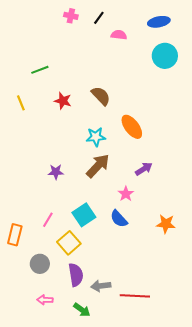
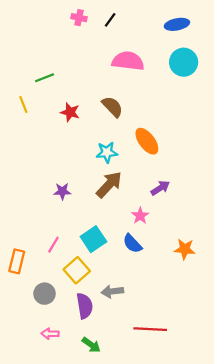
pink semicircle: (119, 35) -> (128, 61), moved, size x1.8
yellow line: (21, 103) -> (23, 104), moved
gray arrow: (101, 286) -> (112, 291), moved

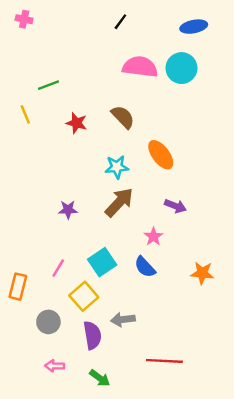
pink cross: (79, 18) -> (24, 19), moved
cyan circle: (184, 62) -> (181, 68), moved
purple arrow: (160, 188) -> (175, 206), turned 54

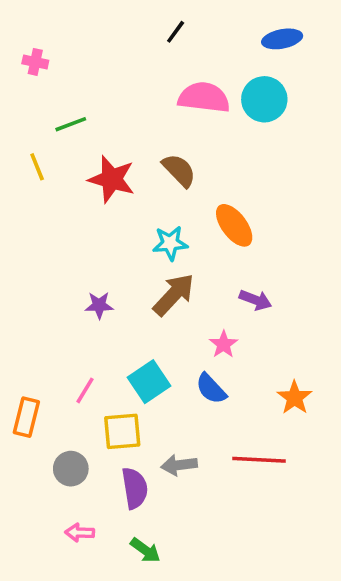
pink cross: (24, 19) -> (35, 62), moved
red star: (77, 123) -> (112, 179), size x1.5
orange star: (202, 273) -> (295, 398), turned 30
yellow square: (84, 296) -> (122, 431), turned 36
red line: (164, 361) -> (259, 460), moved

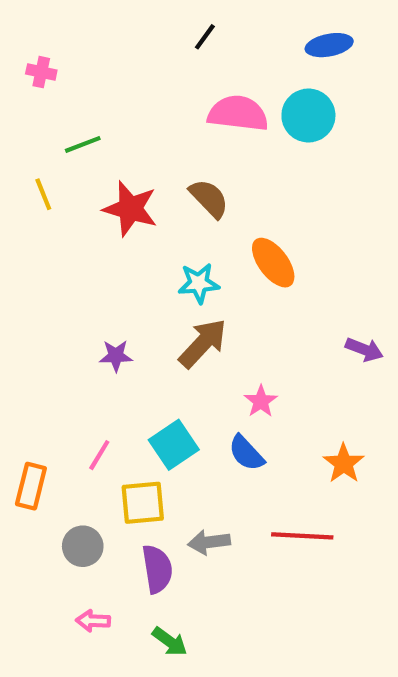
purple arrow: (255, 300) -> (364, 349), moved

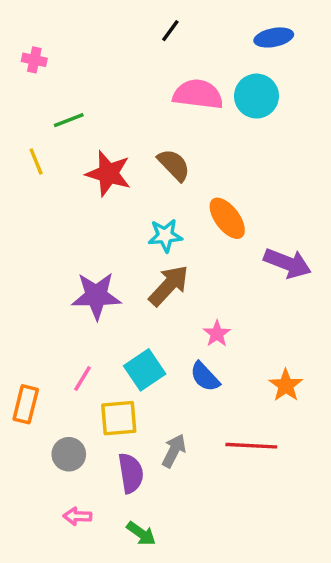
purple arrow: (364, 349) -> (288, 263), moved, size x1.5
purple star: (116, 356) -> (96, 296), size x1.8
gray arrow: (209, 542) -> (174, 451), turned 124

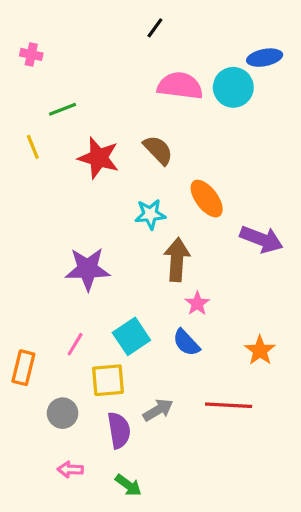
blue ellipse: (274, 37) -> (265, 58), moved
brown arrow: (169, 285) -> (177, 260), moved, turned -39
gray arrow: (174, 451) -> (158, 410), turned 32

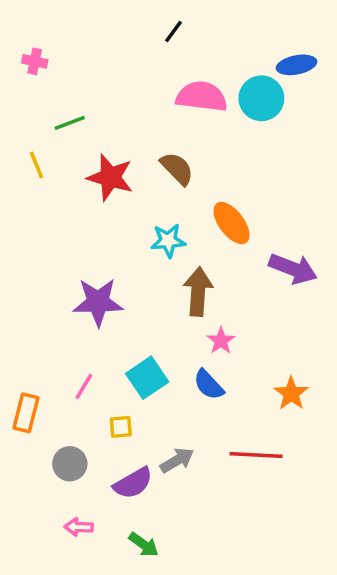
yellow square: (108, 380) -> (121, 427), size x0.6
purple semicircle: (119, 430) -> (133, 483), turned 69

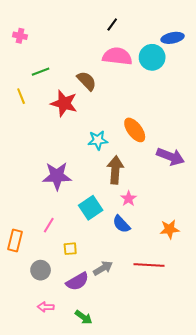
black line: (173, 31) -> (112, 25), moved
brown semicircle: (177, 169) -> (87, 81), moved
cyan square: (147, 378) -> (91, 208), moved
orange star: (291, 393) -> (169, 229), turned 30

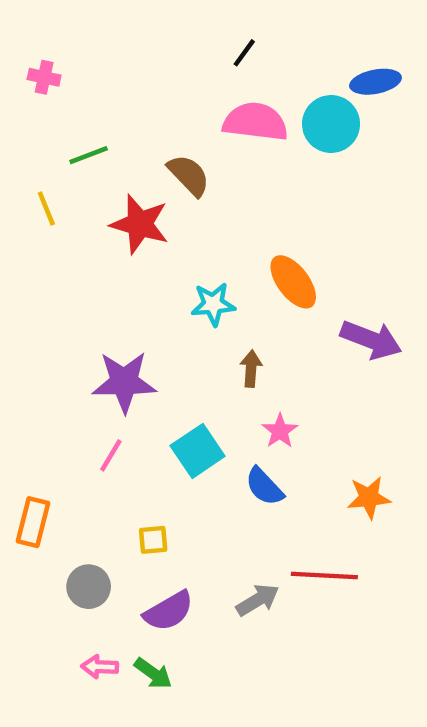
brown arrow: (115, 170) -> (251, 369), size x0.6
pink line: (49, 225) -> (111, 455), moved
gray arrow: (103, 268) -> (258, 600), moved
green arrow: (84, 317) -> (153, 673), moved

